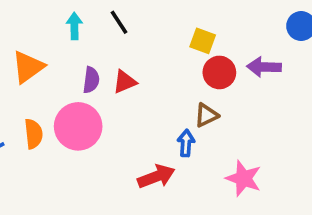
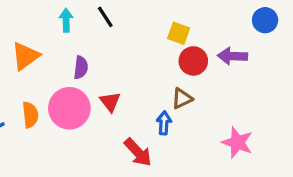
red triangle: (125, 82) -> (110, 102), moved, turned -45
red arrow: (156, 177) -> (138, 152), turned 68
pink star: (244, 178) -> (237, 142), moved

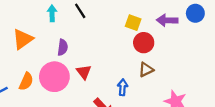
purple arrow: (232, 56) -> (167, 20), moved
brown triangle: (182, 98) -> (146, 70), moved
orange semicircle: (30, 115) -> (26, 81), turned 30

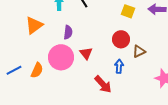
red circle: (144, 43) -> (121, 39), moved
orange semicircle: (26, 81) -> (37, 70), moved

